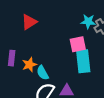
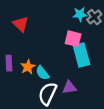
red triangle: (29, 22) -> (21, 24), turned -35
pink square: (78, 44) -> (73, 39), turned 35

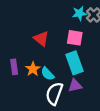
red triangle: (21, 24) -> (41, 39), moved
cyan rectangle: (81, 55) -> (74, 63), moved

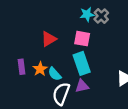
red triangle: (41, 39) -> (49, 39), turned 49

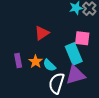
pink square: (82, 39) -> (82, 38), moved
purple triangle: (82, 86) -> (75, 75), size x1.5

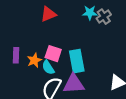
red triangle: (42, 33) -> (48, 14), moved
pink square: (82, 38) -> (53, 54), moved

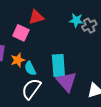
pink square: (53, 54) -> (21, 33), moved
purple triangle: (74, 84) -> (67, 82), moved, turned 45

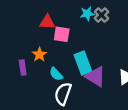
red triangle: (36, 17) -> (47, 22), turned 35
pink square: (21, 33) -> (62, 34), moved
orange star: (18, 60) -> (39, 55), moved

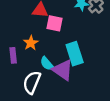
purple triangle: (95, 77) -> (63, 70), moved
white semicircle: (63, 94) -> (32, 82), moved

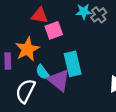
pink square: (54, 23) -> (54, 30), turned -35
orange star: (31, 43) -> (27, 49), size x1.5

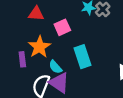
red triangle: (40, 15) -> (36, 14), moved
purple triangle: (59, 80) -> (59, 83), moved

